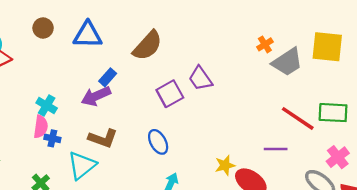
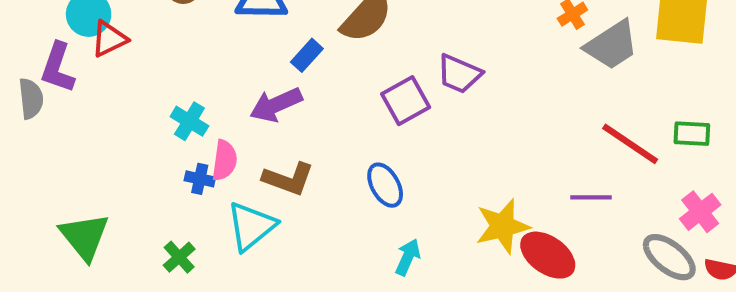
blue rectangle: (108, 77) -> (307, 55), moved
purple trapezoid: (200, 78) -> (459, 74), turned -32
green rectangle: (333, 113) -> (692, 134), size x0.7
pink semicircle: (41, 127) -> (224, 160), moved
yellow star: (225, 165) -> (502, 226), size x1.5

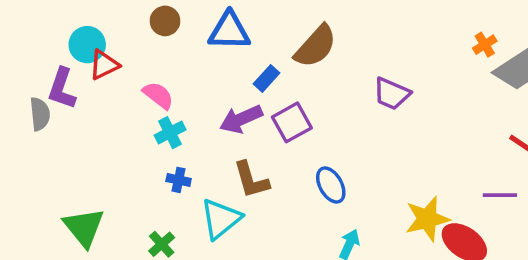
purple square: (406, 101) -> (292, 122), moved
cyan cross: (189, 121) -> (170, 133), turned 32
pink semicircle: (224, 160) -> (158, 95), moved, turned -60
brown L-shape: (288, 179) -> (251, 180), turned 54

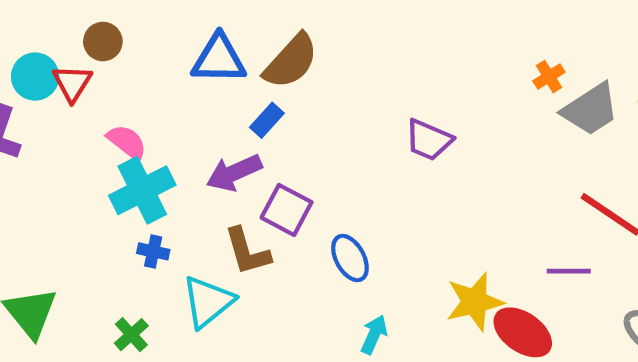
brown circle: (165, 21) -> (103, 42), moved
brown semicircle: (316, 46) -> (291, 61), moved
red triangle: (104, 65) -> (72, 83), moved, turned -32
purple square: (292, 122) -> (287, 210), moved, turned -33
cyan cross: (170, 133) -> (142, 190), size x1.6

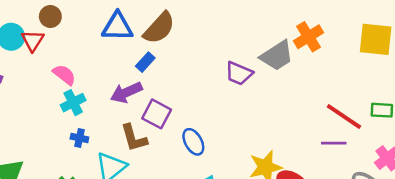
orange cross: (549, 77) -> (309, 37), size x1.6
gray trapezoid: (591, 109) -> (277, 56), moved
cyan cross: (142, 190) -> (73, 103), size x0.7
purple line: (569, 271) -> (334, 143), moved

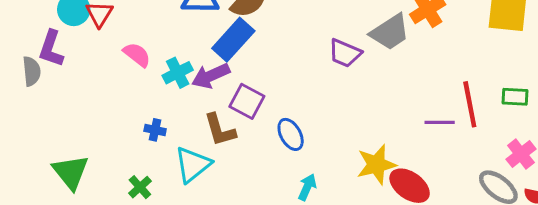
blue rectangle: (145, 62) -> (233, 40), size x1.8
cyan cross: (73, 103) -> (178, 73), moved
red line: (344, 116) -> (470, 104), turned 45
purple line: (334, 143) -> (440, 122), moved

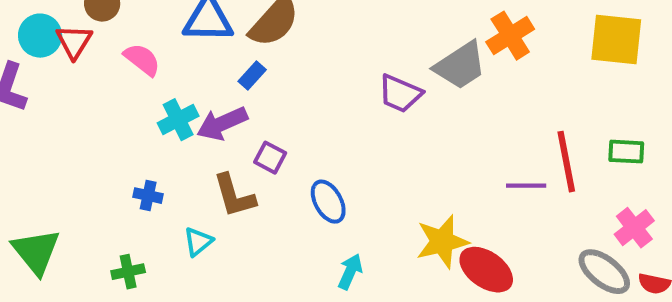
blue rectangle: (233, 40) -> (252, 76), size x0.5
pink semicircle: (137, 55) -> (142, 60), moved
purple square: (247, 101) -> (270, 158), size x0.7
cyan triangle: (193, 165) -> (198, 242), size x0.6
green cross: (140, 187) -> (128, 272), turned 30

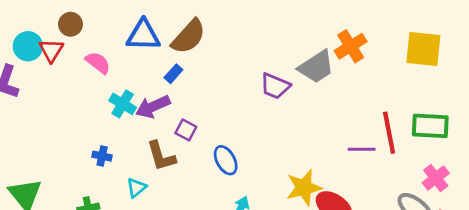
cyan cross: (178, 120) -> (123, 104), turned -32
green rectangle: (626, 152) -> (430, 126), size x1.5

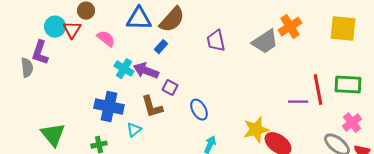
purple trapezoid: (275, 86) -> (216, 41), moved, turned 55
purple arrow: (153, 107) -> (146, 71), turned 45
blue cross: (102, 156) -> (109, 107), size x2.0

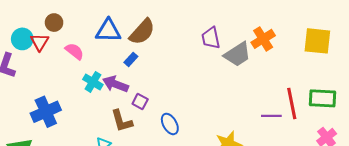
purple trapezoid: (216, 41) -> (211, 38), moved
blue cross: (109, 107) -> (46, 112), moved, turned -36

